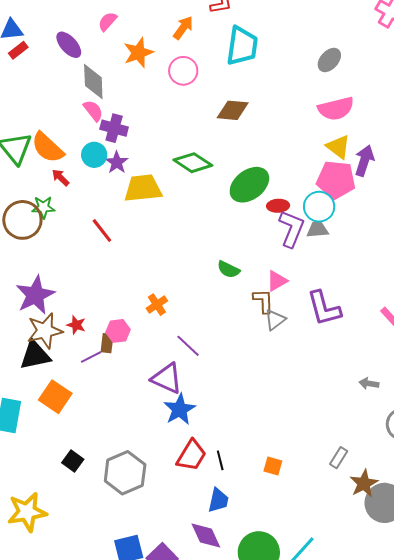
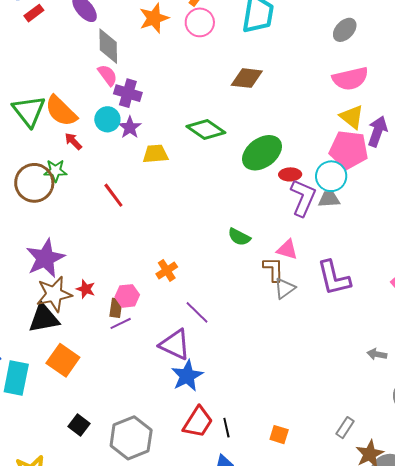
pink circle: (183, 71) -> (200, 22), moved
yellow trapezoid: (143, 188) -> (155, 154), size x0.7
pink triangle: (277, 281) -> (287, 249), turned 45
purple line: (91, 357) -> (121, 323), moved

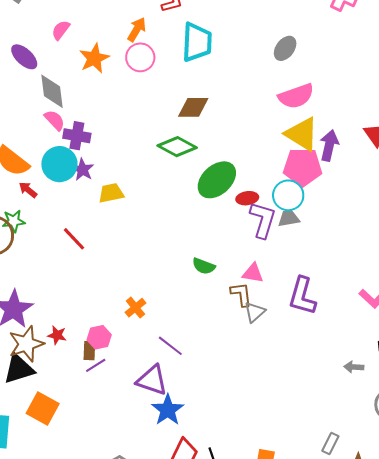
yellow triangle: (352, 117) -> (302, 134), size x1.4
cyan circle: (107, 119) -> (59, 164), size x1.4
green diamond: (206, 129) -> (177, 147), moved
purple L-shape: (334, 278) -> (302, 296), turned 36

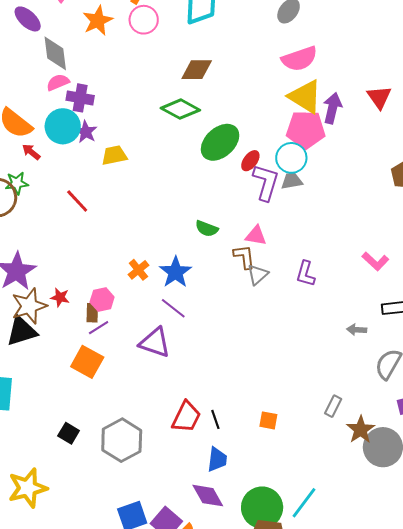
pink semicircle: (55, 120) -> (58, 82), turned -70
red ellipse: (247, 198) -> (250, 161), turned -45
purple L-shape: (302, 296) -> (306, 274), moved, size x0.7
orange square: (43, 409) -> (87, 362), moved
blue star: (168, 410) -> (176, 272), moved

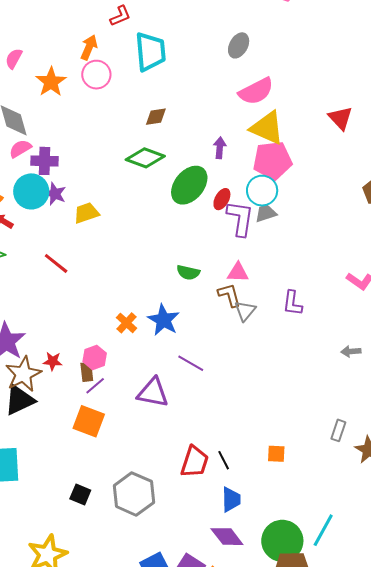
brown diamond: (197, 70) -> (156, 117), size x0.7
purple arrow: (332, 108) -> (220, 148), moved, size x0.7
purple line: (173, 308) -> (191, 363), moved

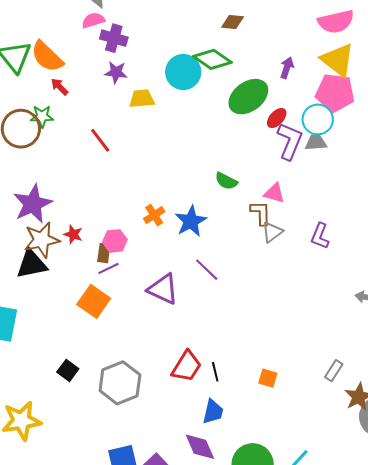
cyan circle: (31, 191) -> (183, 72), moved
purple star: (55, 194) -> (116, 72), turned -30

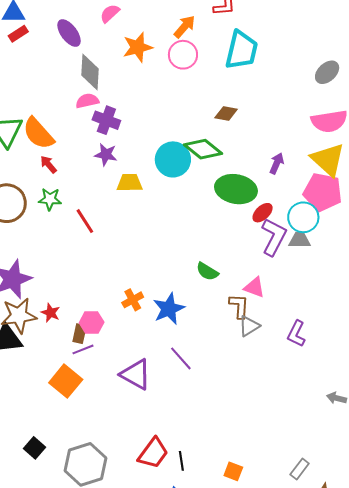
green ellipse: (248, 97) -> (236, 189), turned 42
green star: (42, 116) -> (50, 199), moved

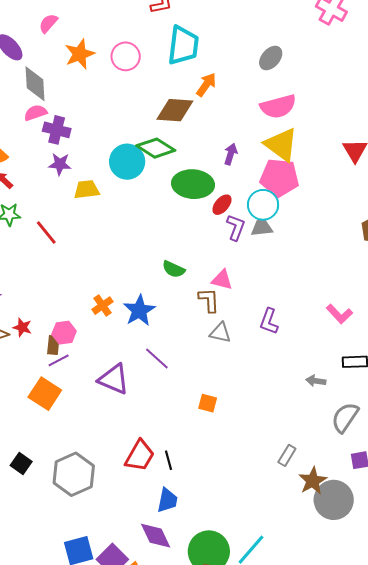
orange arrow: (185, 27) -> (206, 85), moved
brown diamond: (226, 113) -> (175, 110), size x1.6
purple L-shape: (274, 237) -> (236, 227), size x0.7
gray triangle: (249, 326) -> (220, 333), moved, turned 50
orange square: (233, 471) -> (208, 403), moved

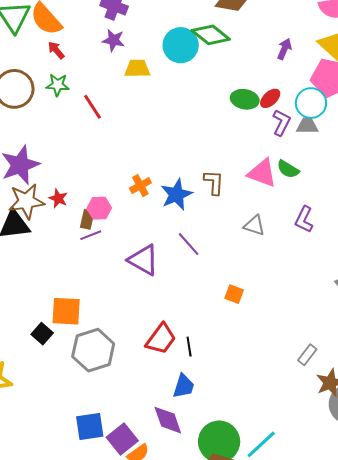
green ellipse: (193, 184) -> (245, 99), moved, size x0.7
green semicircle: (174, 269) -> (288, 169), moved
pink triangle: (222, 280) -> (262, 173), size x1.4
brown L-shape: (209, 300) -> (214, 182), moved
orange square: (45, 394) -> (66, 311), moved, turned -36

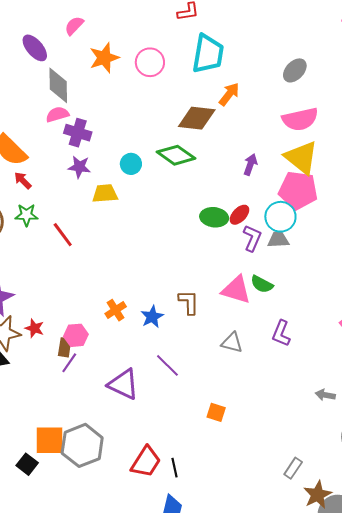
cyan circle: (181, 45) -> (131, 164), moved, size x0.6
blue star: (176, 194) -> (152, 317), size x0.7
purple line: (91, 235) -> (69, 363), turned -30
gray hexagon: (93, 350) -> (82, 445), moved

